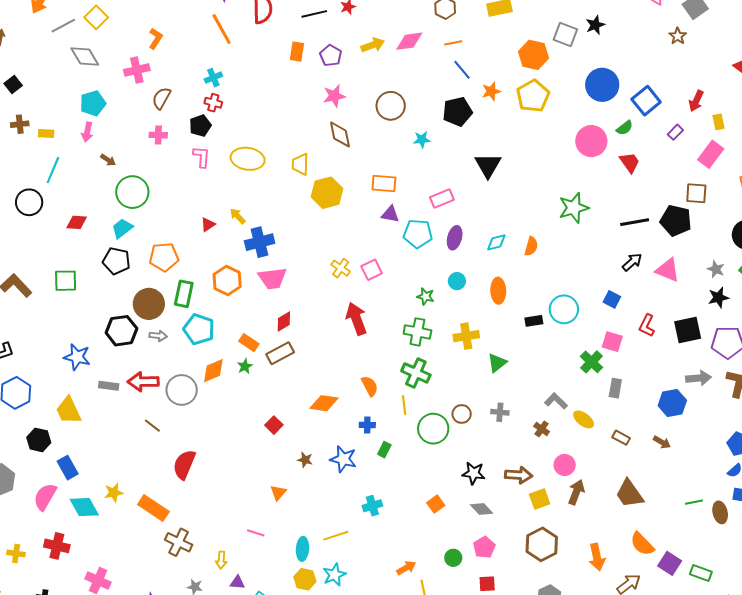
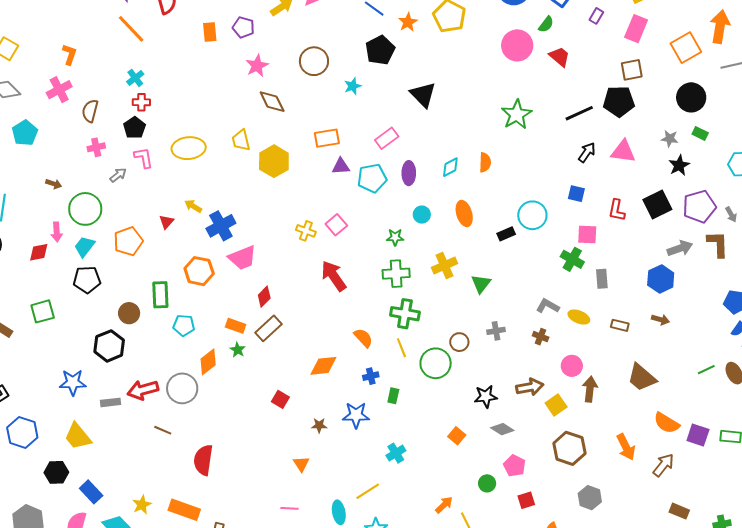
pink arrow: (87, 132) -> (57, 232), moved
orange pentagon: (164, 257) -> (128, 241), moved
brown circle: (149, 304) -> (129, 313), size x0.7
cyan pentagon: (199, 329) -> (184, 325), size x0.7
gray arrow: (158, 336) -> (118, 175), moved, turned -30

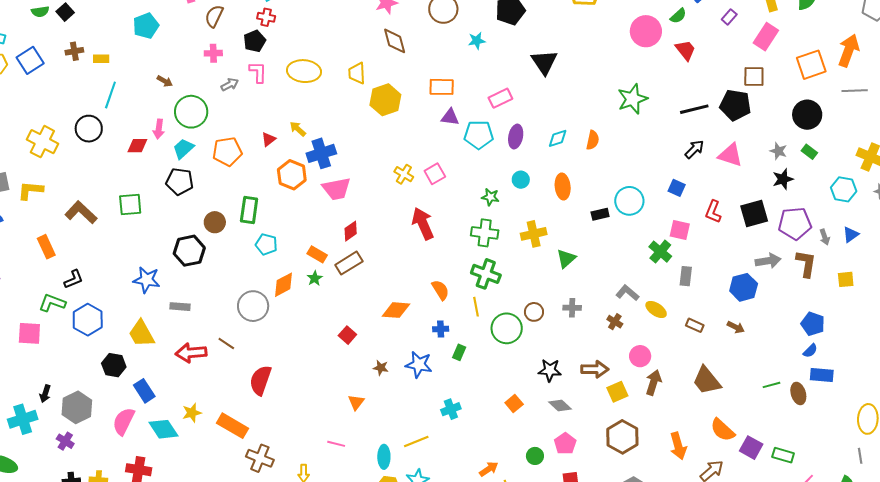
orange hexagon: (199, 271) -> (292, 175), moved
red arrow: (143, 390) -> (191, 353), moved

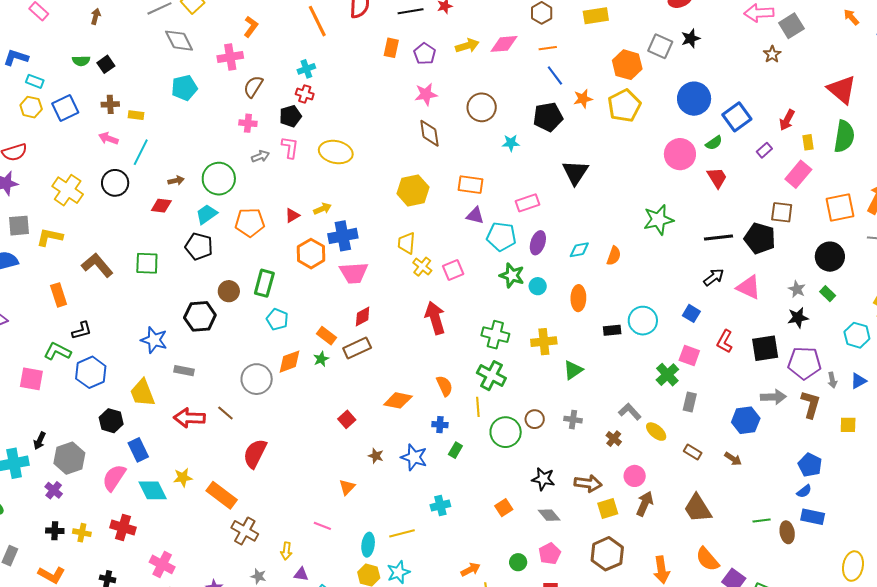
yellow trapezoid: (357, 73) -> (406, 243), moved
brown arrow: (165, 81) -> (176, 181), moved, turned -49
pink arrow: (159, 129) -> (108, 138), moved, turned 96
yellow arrow: (298, 129) -> (323, 209), turned 108
green star: (490, 197) -> (512, 275), moved, size x1.4

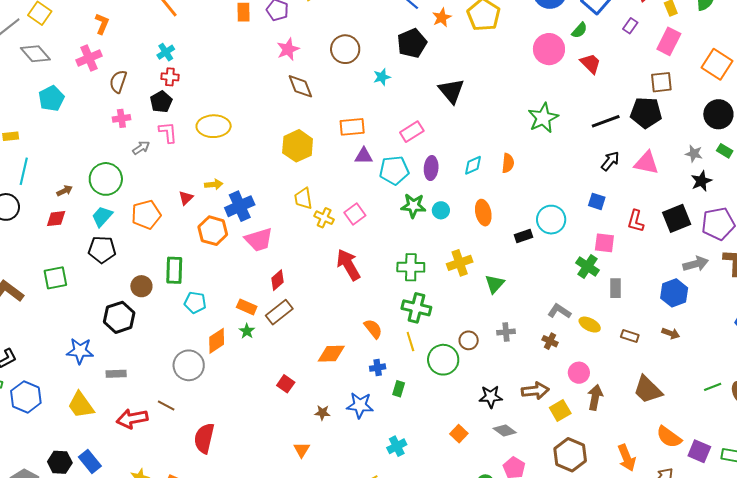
orange square: (840, 208) -> (717, 64), turned -32
yellow arrow: (323, 209) -> (214, 184), turned 30
black hexagon: (111, 421) -> (60, 462), moved

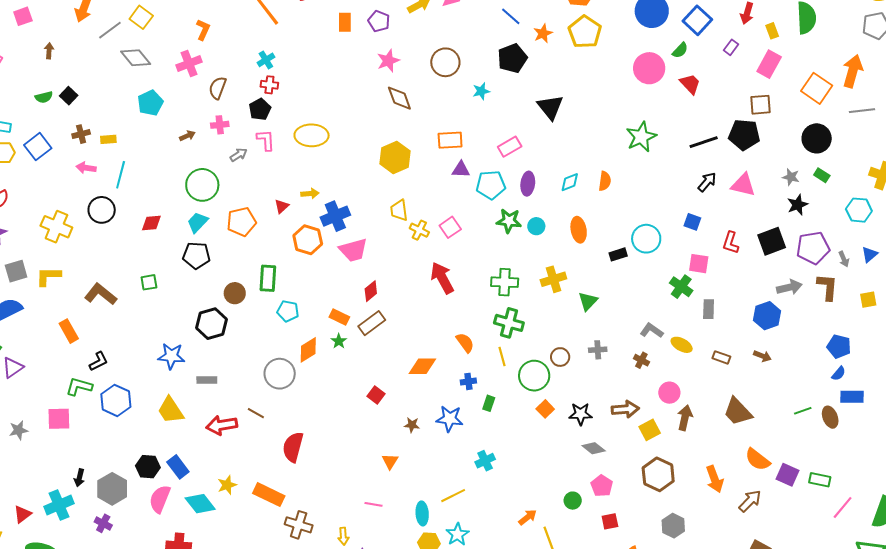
brown arrow: (65, 191) -> (187, 136), moved
green square: (55, 278) -> (149, 282), size x0.7
orange square: (459, 434) -> (545, 409), moved

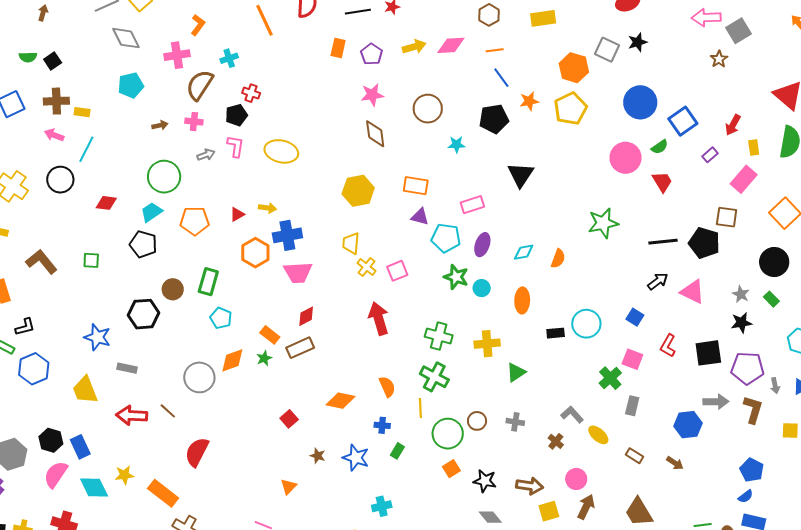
cyan cross: (266, 60) -> (229, 58), moved
brown semicircle: (218, 88) -> (200, 85), size x1.4
brown cross: (81, 134) -> (56, 101), size x1.4

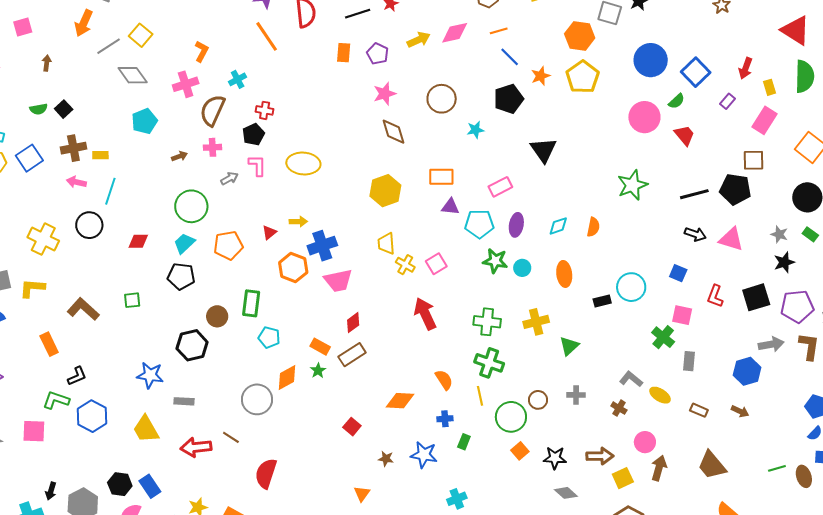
black arrow: (658, 281) -> (695, 234), turned 65

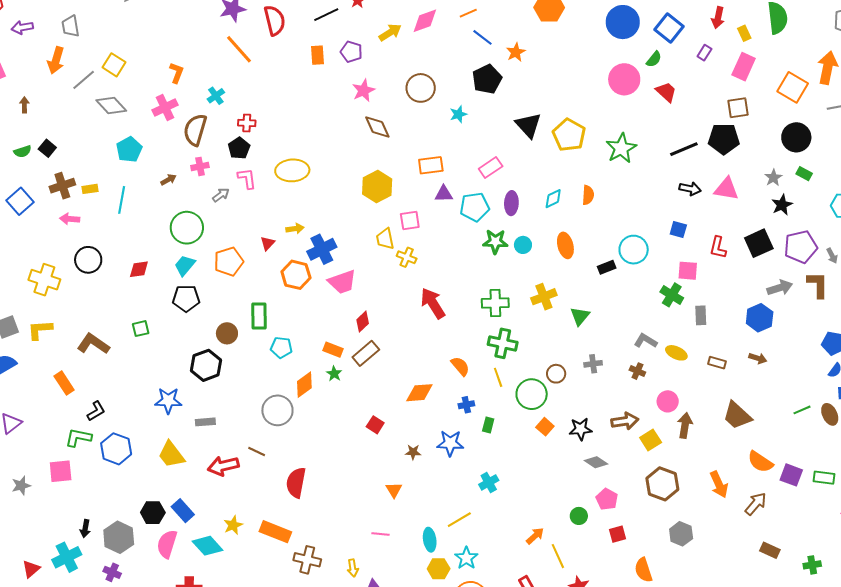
yellow pentagon: (583, 77) -> (569, 135), moved
cyan line: (110, 191) -> (122, 200), moved
gray star: (779, 234) -> (773, 178), turned 30
pink square: (436, 264) -> (410, 221), moved, turned 30

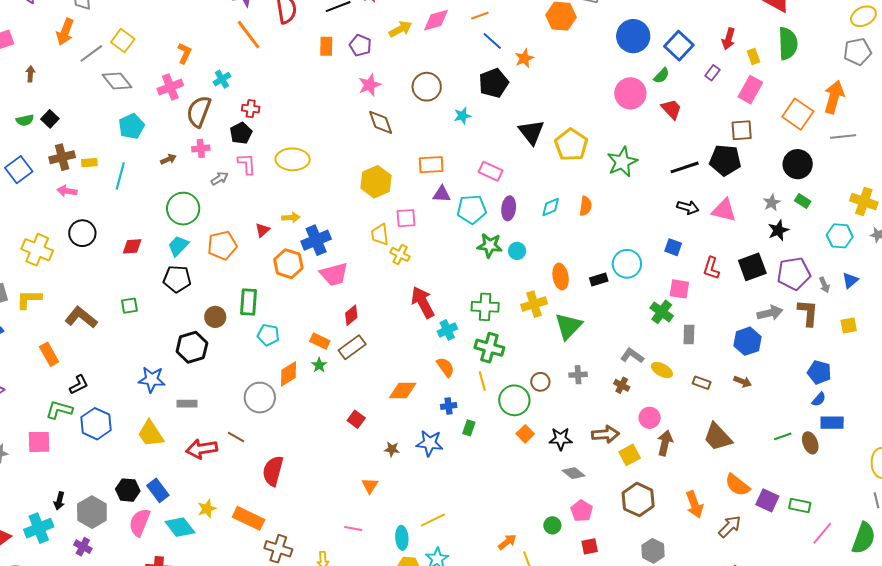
pink rectangle: (491, 168) -> (491, 171), turned 55
orange ellipse: (565, 245) -> (561, 277), moved
green triangle: (580, 316) -> (568, 326), size x1.4
cyan cross: (489, 482) -> (447, 330), moved

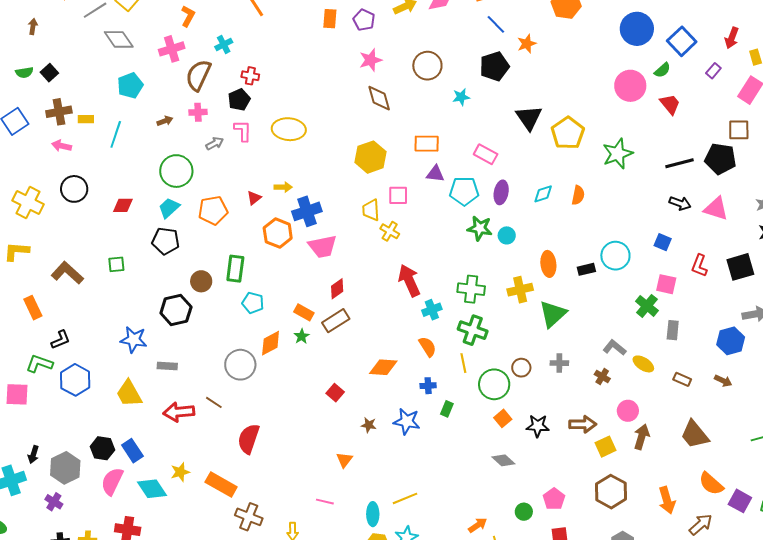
gray diamond: (574, 473) -> (503, 460), moved

